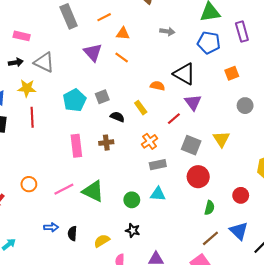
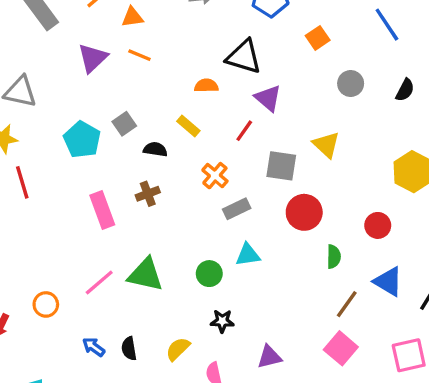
purple triangle: (93, 52) -> (93, 58), turned 42
orange circle: (29, 184) -> (46, 304), moved
blue arrow: (51, 227) -> (94, 347), turned -128

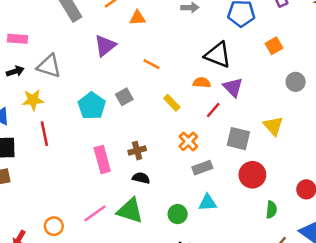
orange line: (139, 55) -> (152, 64), moved
orange semicircle: (206, 86) -> (202, 83), moved
black semicircle: (155, 149) -> (141, 178), moved

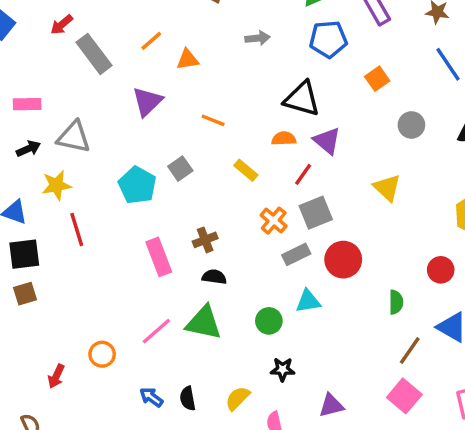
gray square: (238, 139) -> (316, 213), moved, turned -30
red circle: (252, 175) -> (343, 260), moved

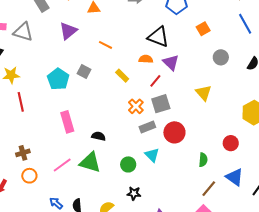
gray triangle: (74, 137) -> (23, 32), moved
gray square: (180, 169) -> (84, 71), turned -32
brown cross: (205, 240) -> (23, 153), moved
cyan triangle: (308, 301) -> (152, 155), turned 49

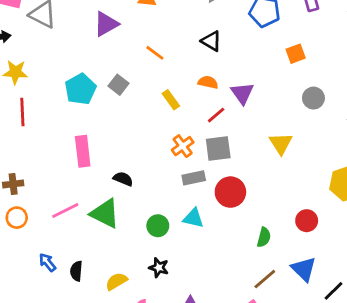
black triangle: (158, 37) -> (211, 41), moved, size x0.7
cyan triangle: (152, 155) -> (193, 218), turned -42

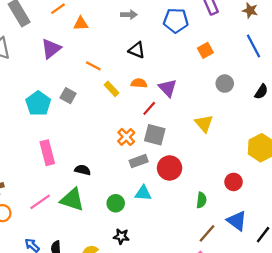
yellow rectangle: (171, 100) -> (111, 89), moved
gray square: (218, 149) -> (155, 135), turned 30

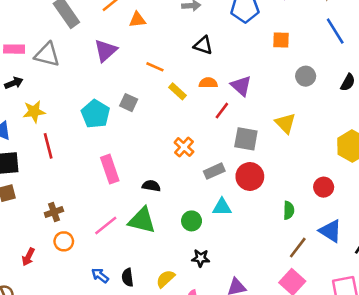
orange square: (205, 50) -> (281, 40), turned 35
gray square: (155, 135) -> (246, 139), moved
orange cross: (126, 137) -> (184, 147), moved

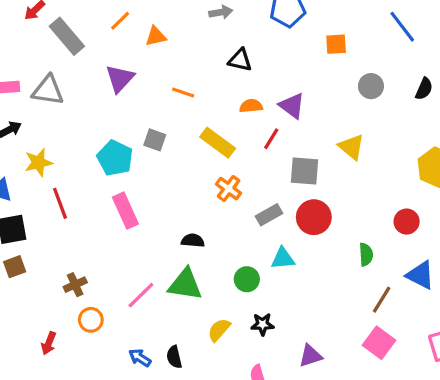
yellow rectangle: (177, 91) -> (218, 143), moved, size x1.5
pink rectangle: (110, 169) -> (125, 211), moved
yellow semicircle: (165, 279) -> (219, 330), moved

